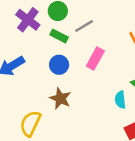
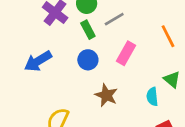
green rectangle: (59, 36) -> (88, 30), turned 35
brown star: (60, 98) -> (106, 95), moved

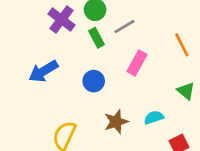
blue circle: (88, 60) -> (94, 81), moved
brown star: (106, 95) -> (116, 122), moved, turned 30
cyan semicircle: (152, 97) -> (154, 117), moved, turned 78

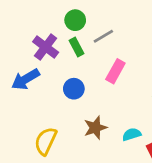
purple cross: (62, 20) -> (46, 47), moved
cyan semicircle: (154, 117) -> (132, 134), moved

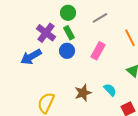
gray line: (103, 36) -> (100, 18), moved
blue circle: (74, 89) -> (67, 51), moved
cyan semicircle: (132, 134) -> (110, 90), moved, turned 64

